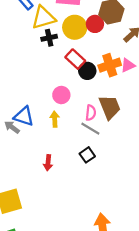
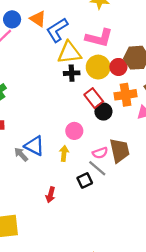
orange cross: (110, 65) -> (126, 95), moved
pink semicircle: (91, 113) -> (100, 153), turned 56
black square: (87, 155) -> (85, 180), moved

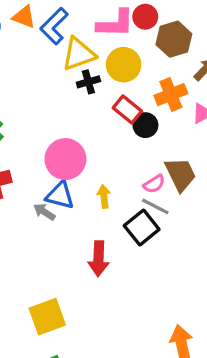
red circle: (118, 67) -> (145, 17), moved
pink circle: (74, 131) -> (65, 159), moved, size x1.6
black square: (85, 180) -> (142, 228), size x1.5
red arrow: (50, 195) -> (98, 259), size x1.5

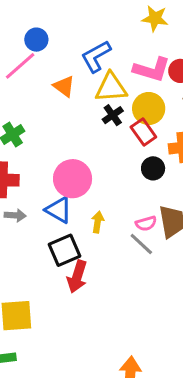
orange triangle: (24, 17) -> (64, 86), moved
black cross: (88, 82) -> (113, 115), turned -35
red rectangle: (127, 110) -> (143, 132), moved
gray arrow: (44, 212) -> (15, 215), moved, turned 135
black square: (142, 228) -> (64, 250), moved

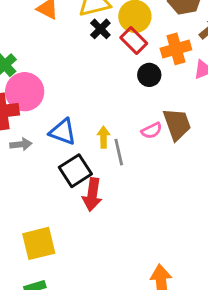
pink circle: (73, 179) -> (25, 92), moved
gray line: (141, 244) -> (119, 152), moved, turned 44

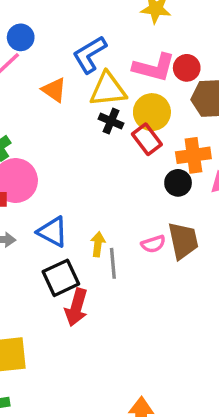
black cross: (100, 29) -> (111, 121), turned -30
black circle: (149, 75) -> (178, 183), moved

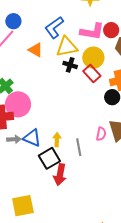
blue triangle: (53, 232) -> (32, 138), moved
yellow arrow: (98, 244) -> (57, 140), moved
pink semicircle: (153, 244) -> (101, 134), turned -56

